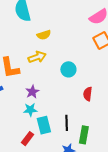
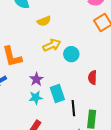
yellow arrow: (37, 57) -> (52, 45), moved
cyan rectangle: (44, 125) -> (57, 93), moved

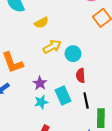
red semicircle: (92, 77) -> (81, 75), moved
black line: (73, 108) -> (86, 101), moved

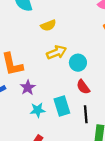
red semicircle: (81, 75) -> (83, 87), turned -40
purple star: (40, 83) -> (28, 88), moved

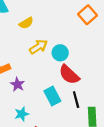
red semicircle: (83, 87) -> (69, 75), size x1.5
cyan star: (38, 110) -> (22, 114), moved

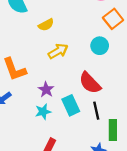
cyan circle: (60, 53) -> (100, 46), moved
purple star: (17, 84) -> (46, 90), moved
cyan star: (22, 114) -> (43, 112), moved

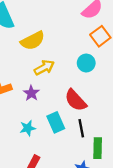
yellow semicircle: (46, 25) -> (33, 41), size x1.5
purple star: (46, 90) -> (31, 93), moved

